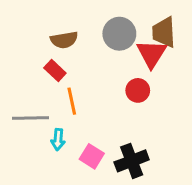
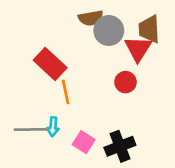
brown semicircle: (64, 40) -> (91, 18), moved
red rectangle: (55, 71) -> (50, 64), size x1.6
gray line: (30, 118) -> (31, 130), moved

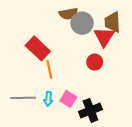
cyan arrow: (53, 127) -> (48, 99), moved
pink square: (84, 142) -> (68, 99), moved

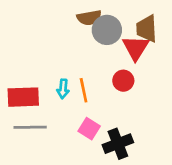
red rectangle: (38, 48) -> (23, 97), moved, turned -45
orange line: (49, 69) -> (84, 90), moved
cyan arrow: (48, 99) -> (63, 89), moved

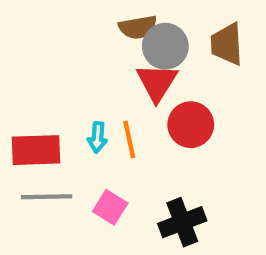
red triangle: (136, 48) -> (157, 82), moved
red circle: (123, 81) -> (191, 125), size x1.4
pink square: (89, 129) -> (110, 207), moved

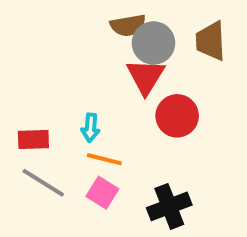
orange line: (129, 139) -> (104, 159), moved, turned -64
red rectangle: (36, 150) -> (33, 139), size x0.7
gray line: (47, 197) -> (43, 183), turned 33

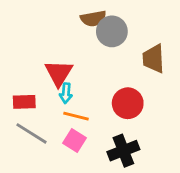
brown trapezoid: (211, 41) -> (154, 59), moved
red triangle: (146, 76) -> (59, 73), moved
red circle: (177, 116) -> (128, 103), moved

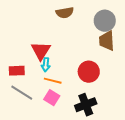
gray circle: (112, 31) -> (105, 21), moved

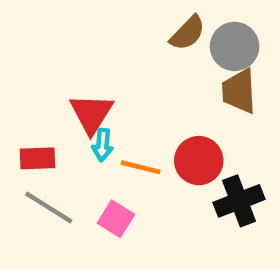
brown semicircle: (65, 13) -> (188, 33), moved, turned -36
orange line: (53, 81) -> (141, 167), moved
black cross: (86, 105) -> (239, 201), moved

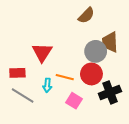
gray circle: (235, 46) -> (96, 51), moved
cyan arrow: (102, 145) -> (47, 85), moved
pink square: (116, 219) -> (74, 101), moved

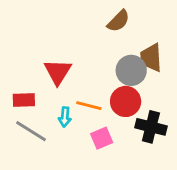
black cross: (110, 92) -> (151, 127), turned 35
pink square: (74, 101) -> (102, 138), turned 35

